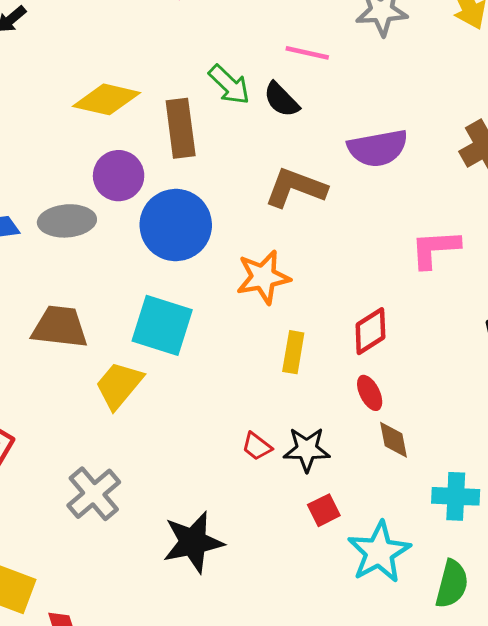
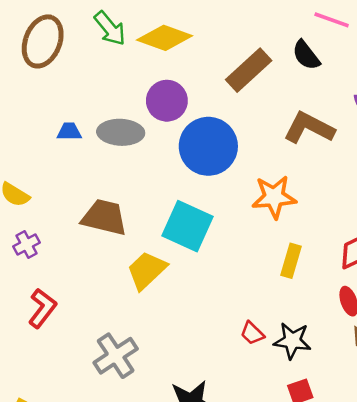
green arrow: (229, 85) -> (110, 28), moved
brown rectangle: (181, 128) -> (249, 70), moved, turned 48

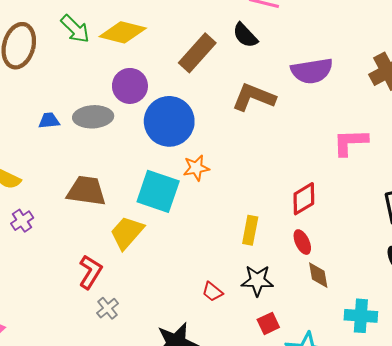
orange star: (274, 197) -> (196, 168), moved, size x0.7
yellow rectangle: (291, 261) -> (250, 230), moved
red L-shape: (42, 308) -> (90, 272), moved
red trapezoid: (252, 333) -> (212, 292), moved
gray cross: (116, 356) -> (107, 308), size x0.6

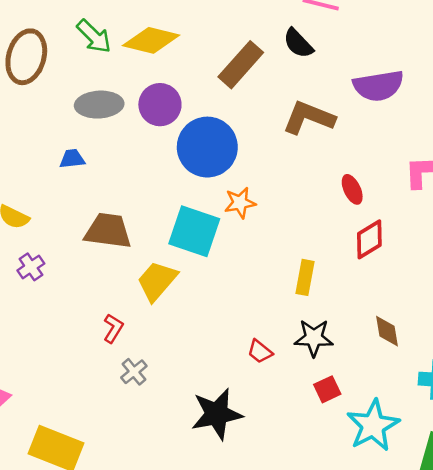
gray ellipse: (93, 117) -> (99, 105), moved
blue trapezoid: (49, 121) -> (72, 159), moved
red ellipse: (302, 242) -> (352, 189), moved
red L-shape: (90, 272) -> (113, 328), size x0.7

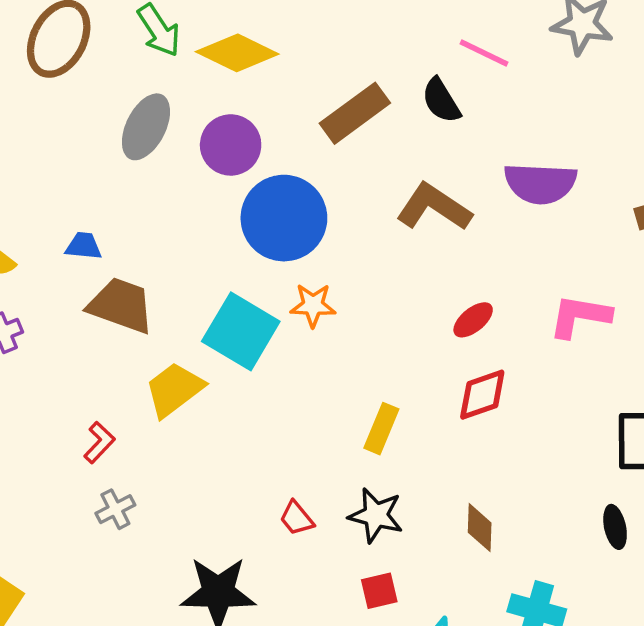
gray ellipse: (99, 105) -> (146, 127), turned -72
blue trapezoid: (72, 159) -> (84, 246), moved
red ellipse: (352, 189) -> (473, 320), turned 64

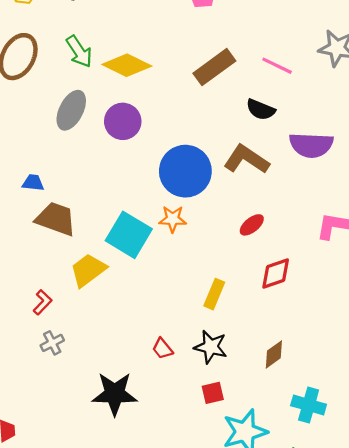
black semicircle: (441, 101) -> (261, 110), moved, turned -36
brown rectangle: (355, 113) -> (214, 67), moved
blue circle: (284, 218) -> (185, 171), moved
red ellipse: (473, 320) -> (252, 225), moved
brown diamond: (480, 528) -> (274, 354), turned 52

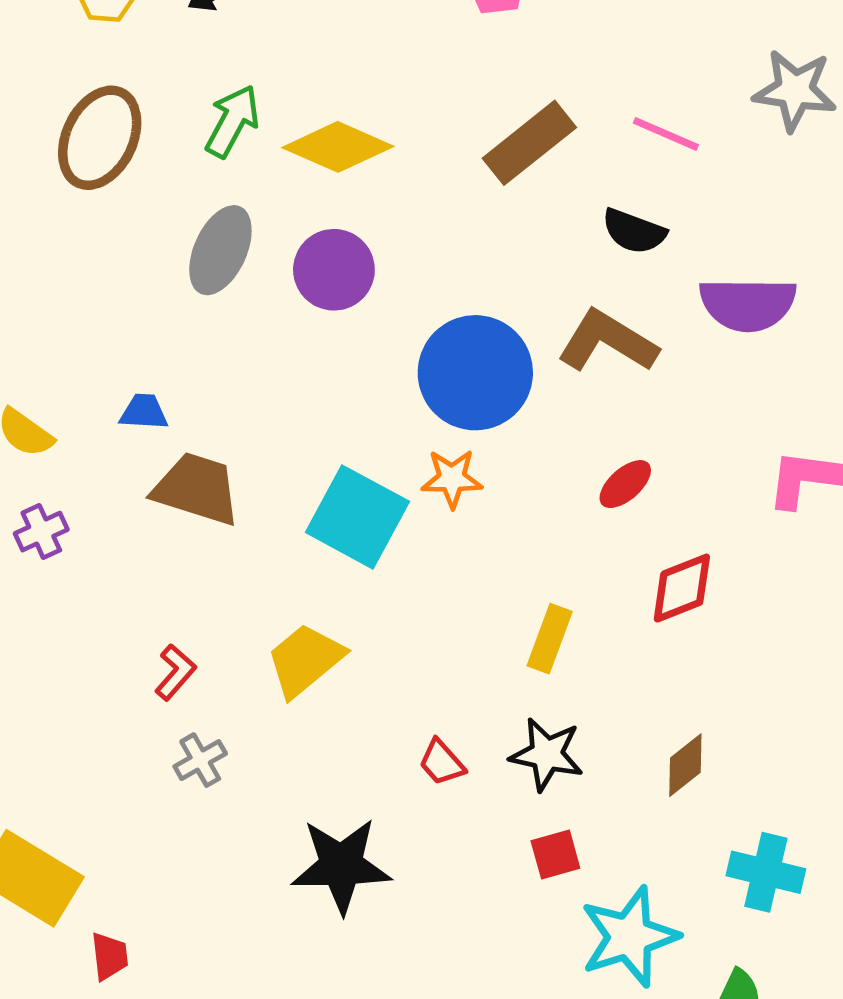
green arrow: (79, 52) -> (232, 121), turned -116
yellow trapezoid: (88, 270) -> (305, 660), moved

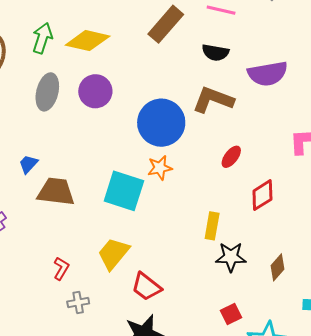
blue trapezoid: (144, 412) -> (28, 164), turned -40
black star: (547, 754) -> (231, 257), moved
gray cross: (200, 760) -> (78, 303), turned 30
red trapezoid: (442, 762) -> (146, 287), moved, size x1.5

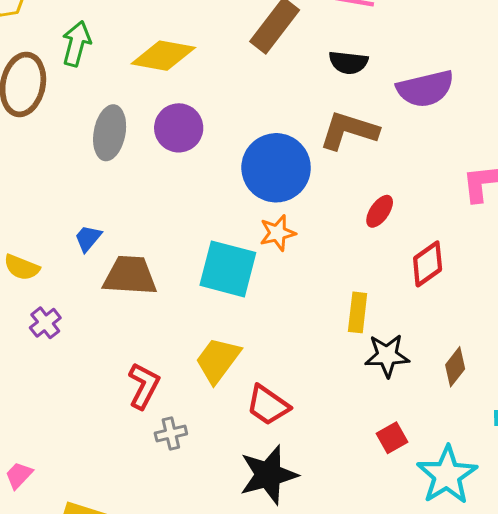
green arrow: (42, 38) -> (76, 44), moved
red L-shape: (61, 268) -> (144, 386), size x1.4

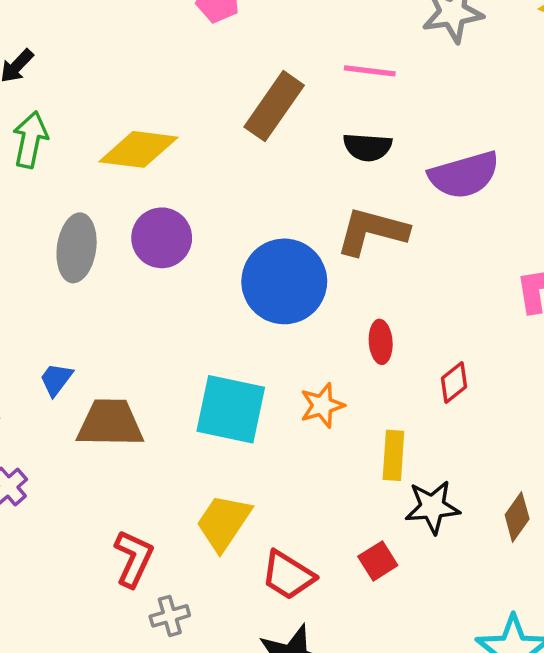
red ellipse: (380, 211) -> (381, 342), moved, turned -36
orange star: (278, 233) -> (322, 405), moved
red diamond: (428, 264) -> (454, 383), moved, size x0.7
red square: (392, 438) -> (378, 561), moved

